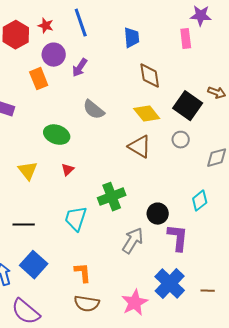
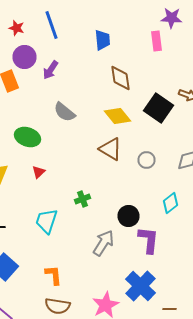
gray circle: (181, 140) -> (146, 160), moved
green cross: (112, 197) -> (82, 199), size x0.6
brown line: (208, 291) -> (170, 309), moved

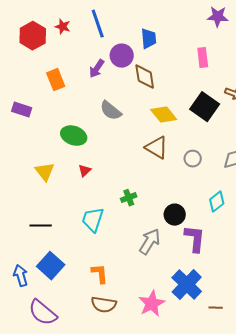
pink rectangle: (156, 41) -> (203, 58), moved
purple circle: (24, 57) -> (122, 56), moved
brown diamond: (120, 78) -> (145, 77), moved

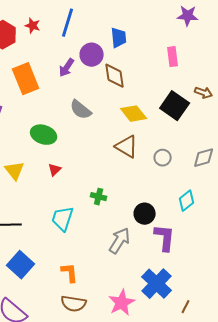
blue line: (98, 24) -> (68, 23), turned 36
orange rectangle: (56, 80) -> (26, 79), size x1.4
green cross: (129, 198) -> (99, 197), turned 35
brown line: (216, 308) -> (186, 307), turned -64

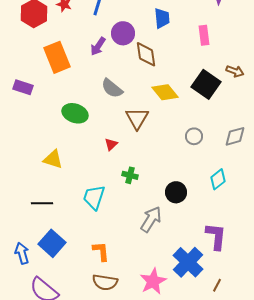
blue trapezoid: (119, 38) -> (162, 18), moved
brown triangle: (127, 147) -> (137, 118), moved, turned 30
red triangle: (55, 170) -> (111, 144), moved
yellow triangle: (15, 171) -> (53, 159), moved, turned -35
purple L-shape: (165, 238) -> (216, 236), moved

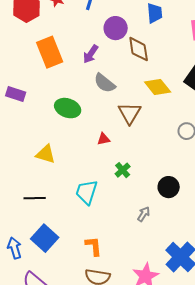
purple arrow: (98, 46) -> (91, 54), moved
purple rectangle: (23, 87) -> (16, 94), moved
red triangle: (111, 144) -> (104, 139), turned 32
green cross: (130, 175) -> (123, 170), turned 35
gray arrow: (151, 219) -> (144, 214), size x0.6

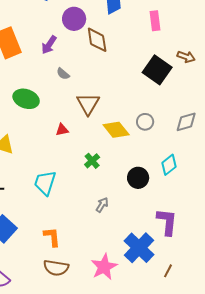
gray semicircle: (105, 83) -> (63, 74), size x0.6
yellow diamond: (158, 87) -> (116, 130), moved
green cross: (123, 170) -> (92, 161), moved
black circle: (169, 187) -> (138, 178), moved

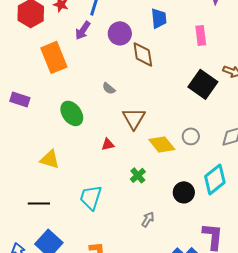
purple arrow: (49, 45) -> (83, 30), moved
green ellipse: (26, 99) -> (72, 113), turned 35
cyan diamond: (169, 165) -> (215, 179), size x1.4

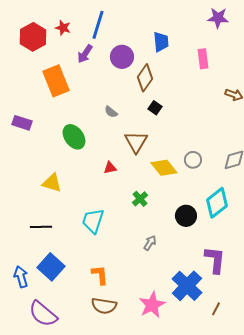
brown diamond: (143, 54) -> (145, 78), turned 44
black square: (203, 84) -> (155, 108), moved, size x0.5

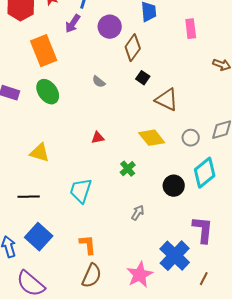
green ellipse: (74, 137) -> (48, 92), moved
brown triangle: (136, 142) -> (167, 100), moved, turned -35
gray circle: (193, 160) -> (191, 138), moved
brown semicircle: (104, 306) -> (92, 276), turned -75

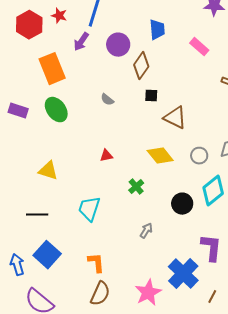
pink rectangle: (191, 29) -> (199, 47), turned -42
black square: (143, 78) -> (151, 96), turned -32

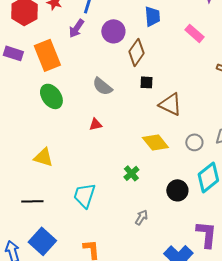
gray semicircle: (107, 100) -> (102, 86), size x1.5
purple rectangle: (18, 111) -> (13, 53), moved
red triangle: (106, 156) -> (95, 124), moved

